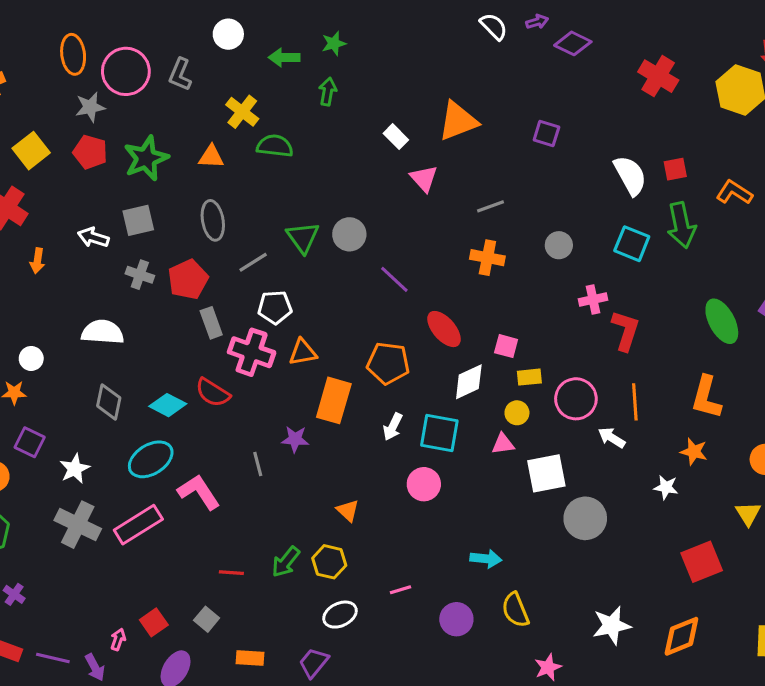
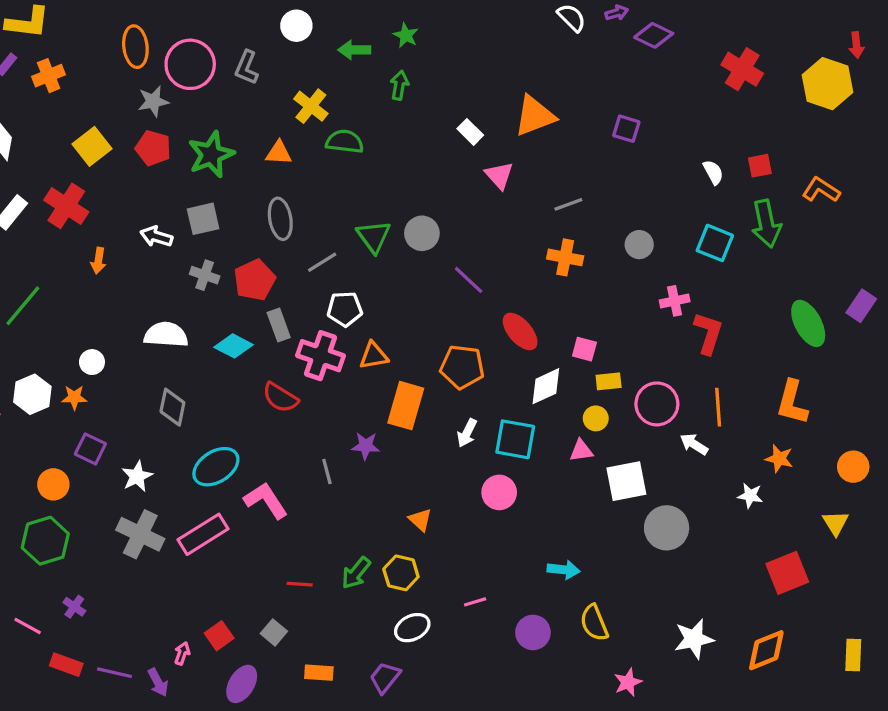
green star: (334, 43) -> (406, 35), turned -30
white semicircle: (630, 175) -> (713, 172), size x0.6
cyan diamond: (168, 405) -> (234, 346), moved

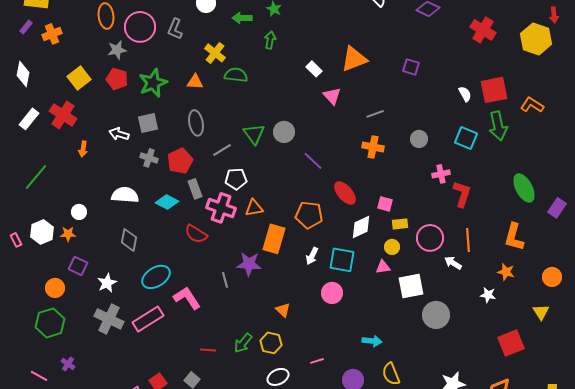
red square: (760, 166) -> (494, 90), size x1.8
purple rectangle: (861, 306) -> (557, 208), moved
purple star: (366, 446) -> (249, 264), size x1.4

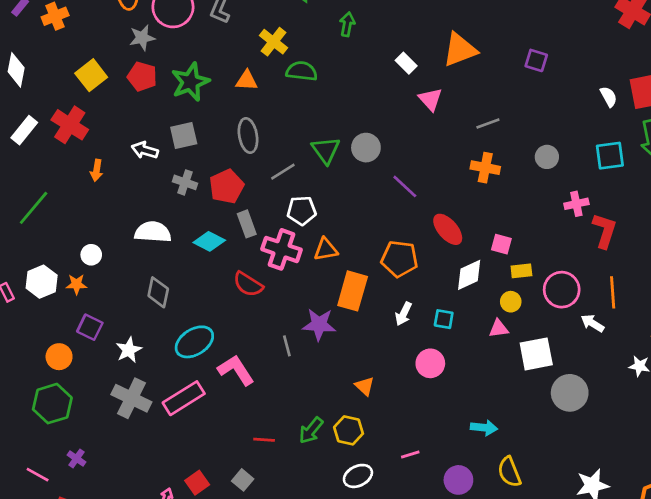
cyan square: (466, 138) -> (610, 156), turned -30
cyan square: (342, 260) -> (444, 319), size x0.6

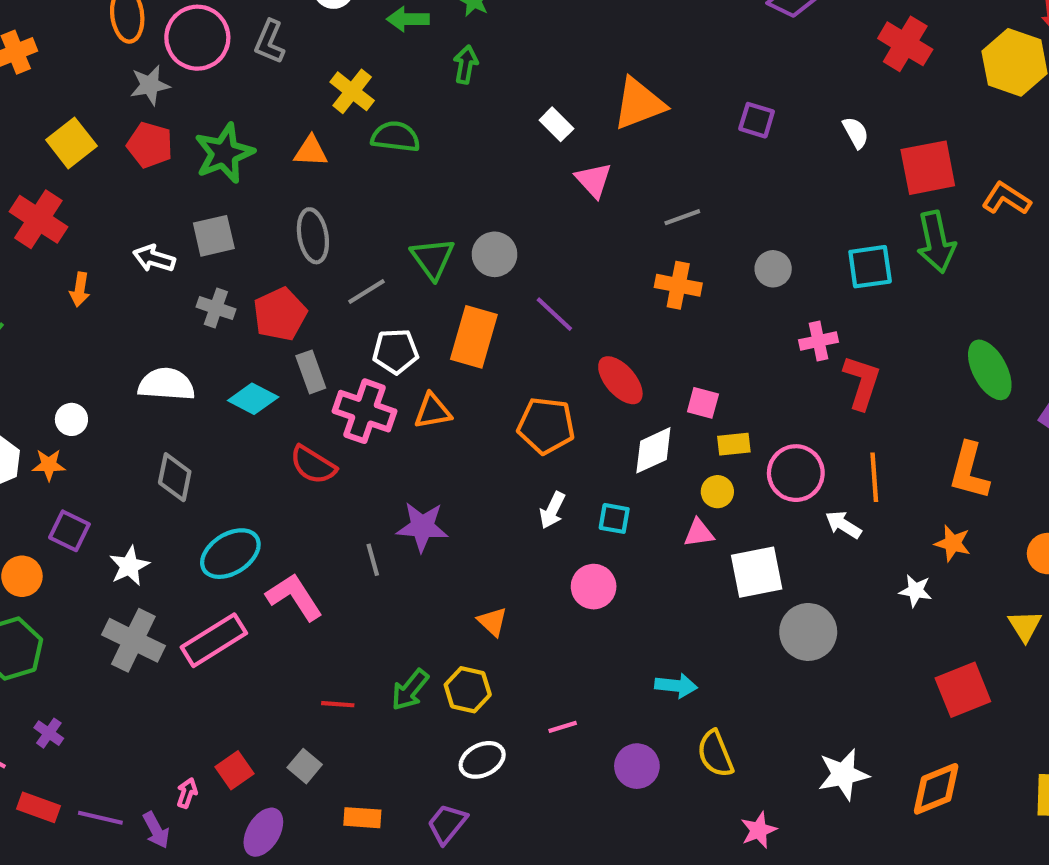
white semicircle: (609, 97) -> (856, 133), moved
orange rectangle: (353, 291) -> (474, 337), moved

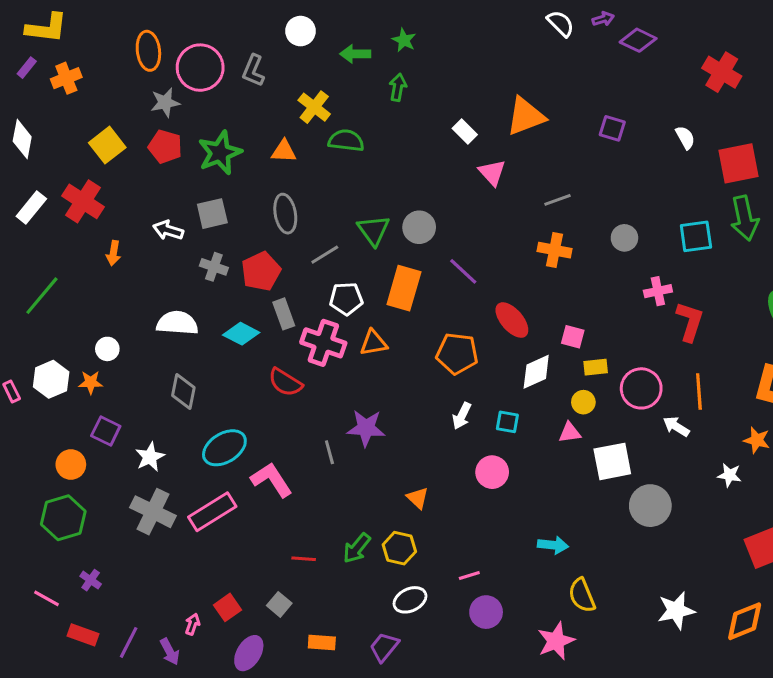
purple circle: (637, 766) -> (486, 612), moved
purple line: (100, 818) -> (129, 642), turned -76
pink star: (759, 830) -> (556, 641), moved, size x1.4

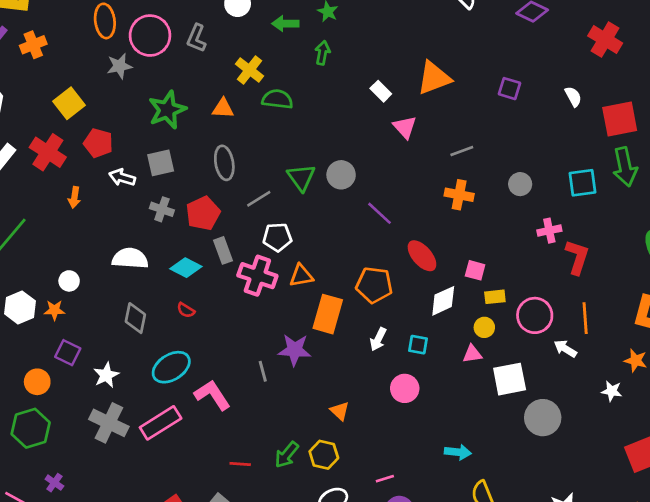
red pentagon: (165, 147) -> (98, 143), moved
orange rectangle: (404, 288) -> (328, 314), moved
red semicircle: (285, 382) -> (186, 310), moved, size x0.6

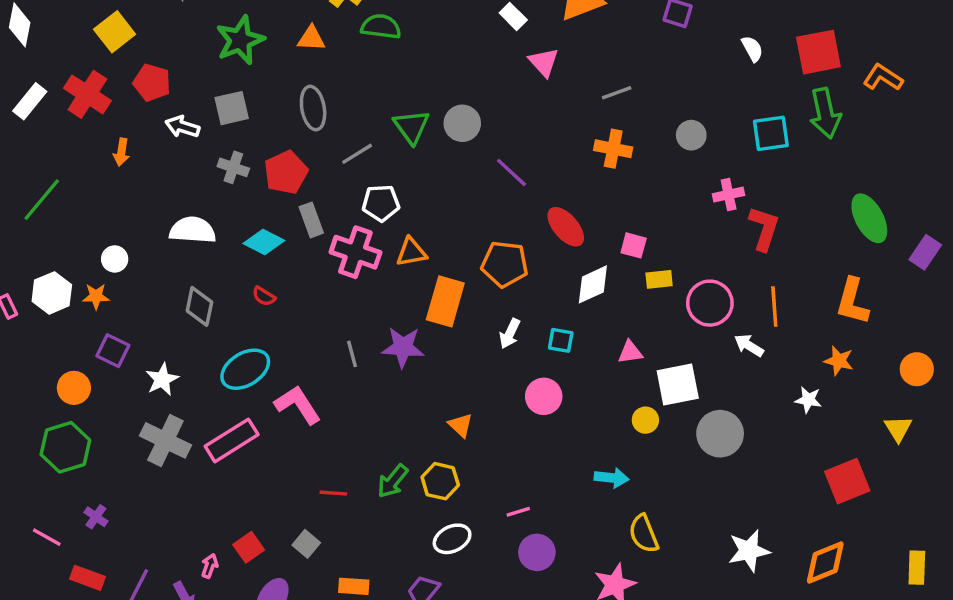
white semicircle: (573, 97) -> (752, 49), moved
yellow circle: (484, 327) -> (645, 420), moved
gray line: (263, 371) -> (352, 354), moved

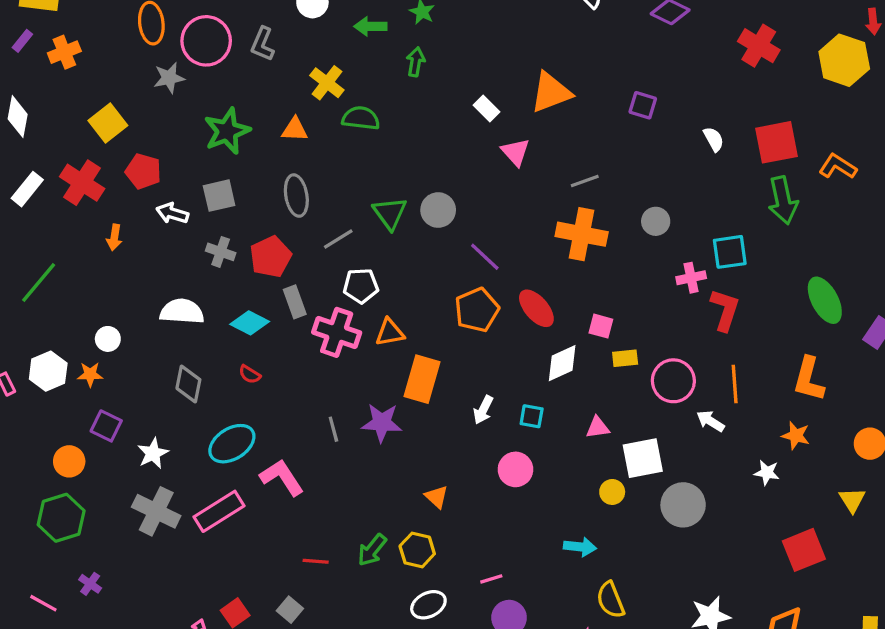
cyan square: (771, 133) -> (730, 252), moved
orange cross: (613, 149) -> (582, 234), size x1.4
orange pentagon: (505, 264) -> (477, 310), moved, turned -30

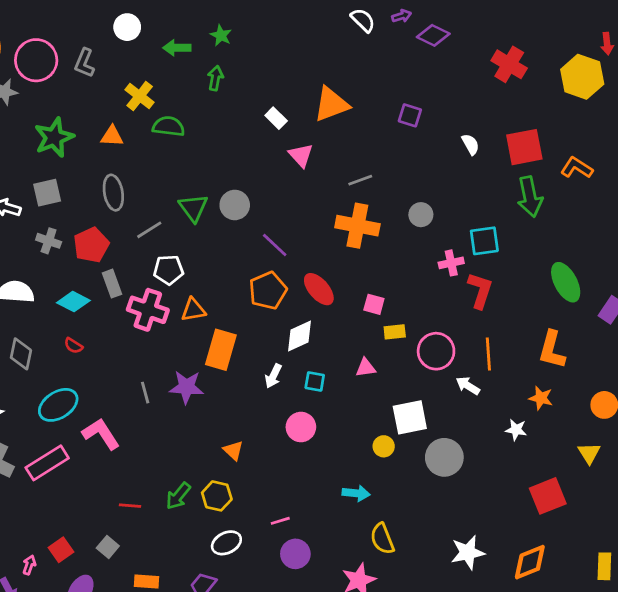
white diamond: (562, 363) -> (300, 336), moved
pink triangle: (598, 428) -> (366, 368), moved

